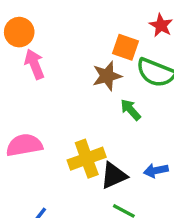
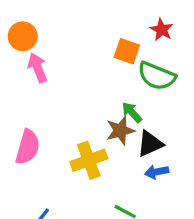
brown star: (107, 76) -> (120, 131), moved
pink semicircle: (24, 145) -> (28, 147), turned 116
black triangle: (114, 176) -> (150, 144), moved

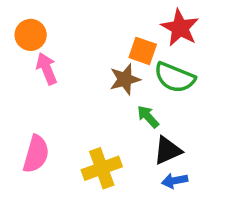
red star: (162, 30) -> (180, 28), size x1.5
brown star: (120, 131) -> (125, 79), moved

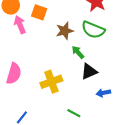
orange square: (143, 51) -> (39, 12), moved
blue arrow: (175, 181) -> (103, 93), moved

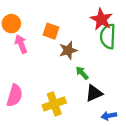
orange square: (39, 12) -> (51, 31), moved
green semicircle: (93, 30) -> (108, 36), moved, turned 70

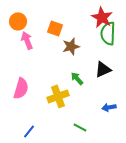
green arrow: (82, 73) -> (77, 78), moved
black triangle: (94, 93) -> (103, 69), moved

